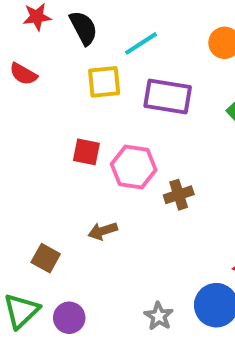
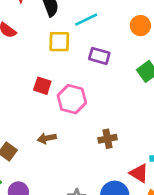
purple rectangle: (168, 96) -> (99, 56), size x0.7
brown cross: (179, 195) -> (107, 139), moved

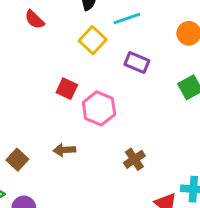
yellow square: (59, 42) -> (93, 40), turned 35
brown cross: (107, 139) -> (134, 159), turned -30

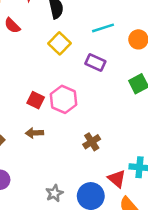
cyan line: (127, 19) -> (103, 28), moved
red square: (67, 89) -> (36, 100), moved

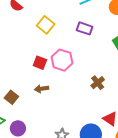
yellow square: (60, 43) -> (46, 25), moved
brown cross: (92, 142) -> (98, 83), moved

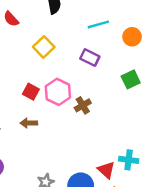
brown cross: (98, 83) -> (83, 105), moved

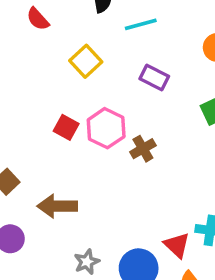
cyan line: (98, 24) -> (141, 24), moved
brown arrow: (29, 123) -> (57, 206), moved, size x1.5

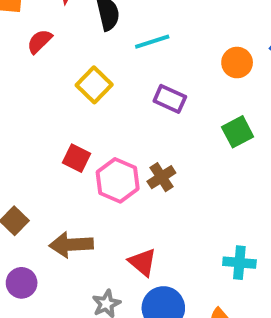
red semicircle: (38, 19) -> (39, 41), turned 90
pink hexagon: (106, 128) -> (118, 180), moved
red triangle: (177, 245) -> (143, 262), moved

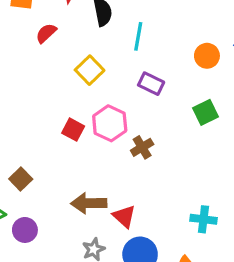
cyan line: (152, 42) -> (138, 36), turned -64
pink hexagon: (118, 180) -> (110, 123), moved
brown arrow: (71, 245) -> (89, 203), moved

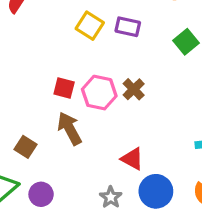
yellow square: (90, 70) -> (90, 26), moved
pink hexagon: (110, 123) -> (99, 93), moved
brown arrow: (89, 203) -> (70, 128), moved, turned 76

